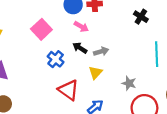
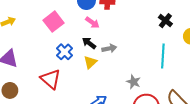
black cross: (141, 17) -> (165, 21), moved
yellow triangle: (95, 73) -> (90, 62), moved
red triangle: (69, 90) -> (51, 79), moved

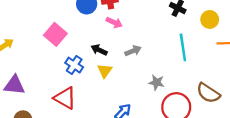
pink arrow: (92, 23) -> (114, 22), moved
gray arrow: (109, 48) -> (133, 51), moved

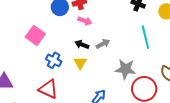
black arrow: (99, 50) -> (82, 45), moved
gray star: (156, 82) -> (125, 69), size x1.5

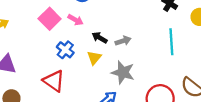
pink arrow: (85, 21) -> (75, 20), moved
gray star: (125, 69) -> (123, 72), moved

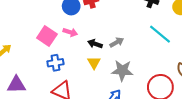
cyan line: (171, 42) -> (160, 34), turned -35
blue cross: (65, 50) -> (55, 63), moved, turned -35

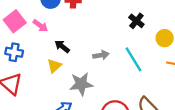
gray arrow: (117, 42) -> (101, 55), moved
gray star: (122, 71) -> (81, 84), turned -30

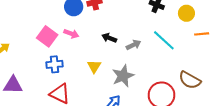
black arrow: (62, 46) -> (109, 38), moved

